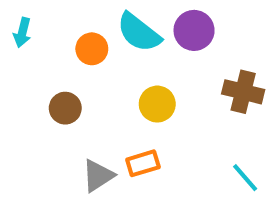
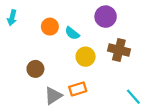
cyan semicircle: (139, 32) -> (72, 33), moved, size x0.6
brown cross: (243, 92) -> (119, 50), moved
brown circle: (65, 108) -> (35, 69), moved

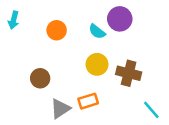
cyan semicircle: (72, 33) -> (97, 32), moved
brown cross: (119, 50) -> (129, 73), moved

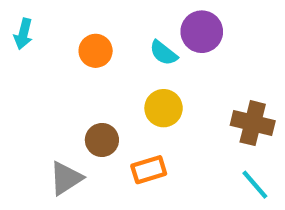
brown cross: (129, 73) -> (253, 123), moved
brown circle: (40, 78) -> (102, 140), moved
gray triangle: (60, 109) -> (66, 178), moved

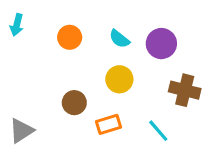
purple circle: (202, 32) -> (161, 44), moved
gray triangle: (66, 178) -> (21, 131), moved
cyan line: (255, 185) -> (158, 131), moved

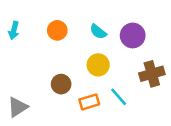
cyan arrow: (17, 25) -> (14, 30), moved
brown cross: (185, 90) -> (152, 74), turned -30
cyan line: (158, 131) -> (119, 97), moved

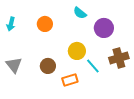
cyan semicircle: (98, 32) -> (80, 13), moved
cyan line: (119, 97) -> (93, 66), moved
gray triangle: (18, 107) -> (14, 65), moved, turned -36

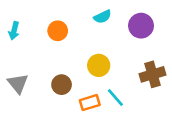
cyan semicircle: (80, 13) -> (103, 17), turned -64
purple circle: (104, 28) -> (141, 26), moved
cyan line: (93, 66) -> (115, 97), moved

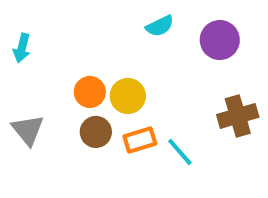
orange circle: (58, 31) -> (90, 92), moved
yellow circle: (99, 65) -> (128, 96), moved
orange rectangle: (90, 103) -> (140, 140), moved

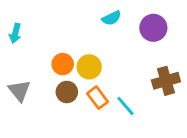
orange rectangle: (140, 140) -> (98, 98), turned 70

